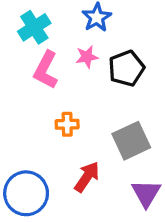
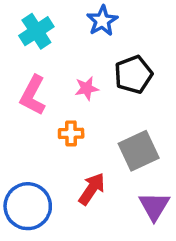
pink star: (87, 57) -> (87, 88), moved
pink L-shape: (46, 70) -> (33, 95), moved

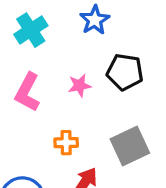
black pentagon: (133, 74) -> (125, 72), turned 30
orange cross: (71, 133) -> (66, 143), moved

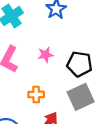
black pentagon: (125, 72) -> (79, 64), moved

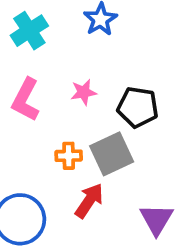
gray square: (81, 97) -> (112, 154), moved

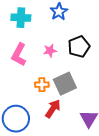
cyan cross: (29, 31) -> (21, 18), turned 36
black pentagon: (138, 107) -> (79, 47), moved, turned -30

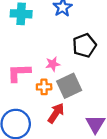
pink star: (50, 51) -> (53, 64), moved
pink L-shape: (19, 55) -> (19, 73), moved, turned 60

